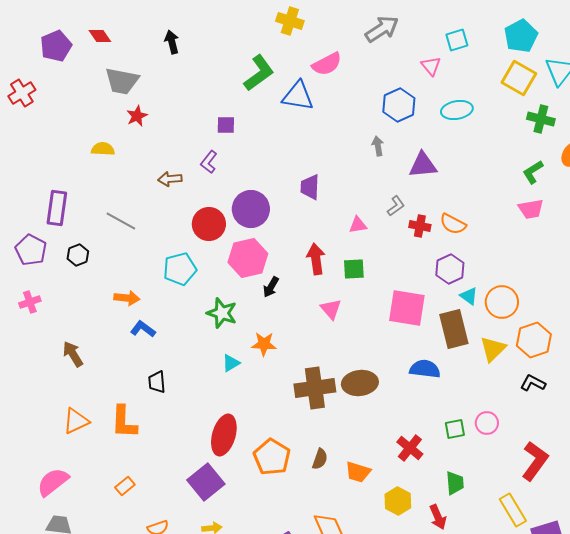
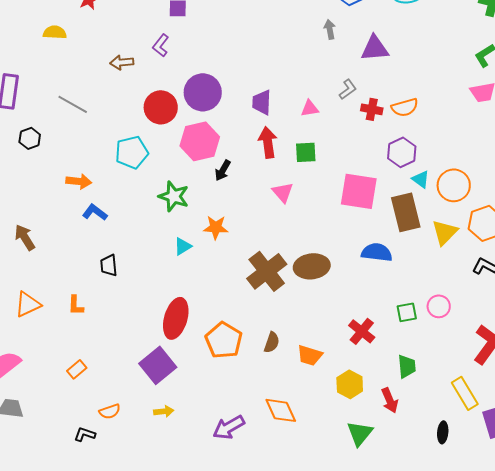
purple trapezoid: (310, 187) -> (262, 102), moved
orange semicircle: (453, 224) -> (405, 107), turned -44
brown cross: (315, 388) -> (267, 271), turned -30
orange L-shape: (124, 422) -> (76, 305), size x0.6

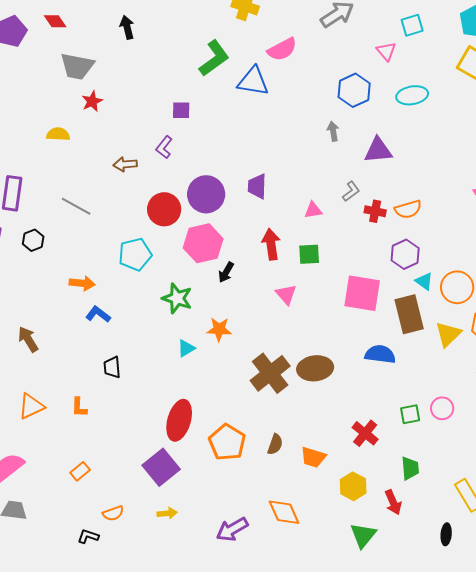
purple trapezoid: (262, 102) -> (257, 186), moved

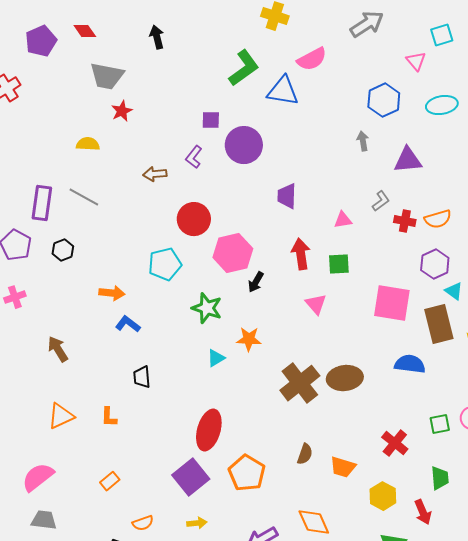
purple circle: (206, 194) -> (244, 145), moved
gray line: (76, 206) -> (84, 197), moved
orange pentagon: (227, 442) -> (247, 473), moved

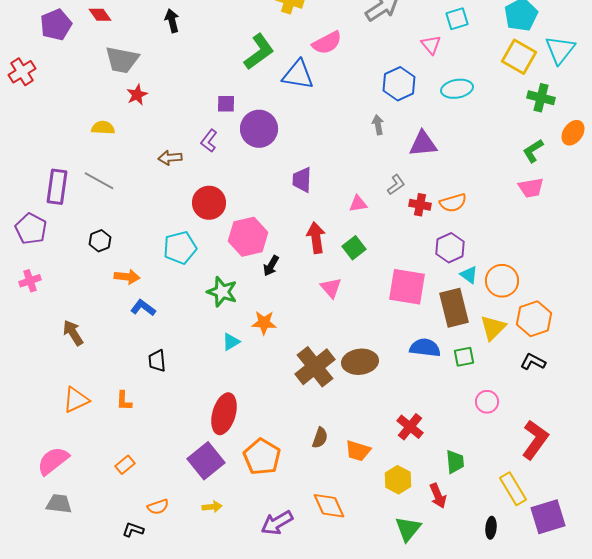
black hexagon: (63, 250) -> (100, 241), moved
green square: (339, 264) -> (354, 248), turned -35
green square: (440, 424) -> (464, 357), moved

